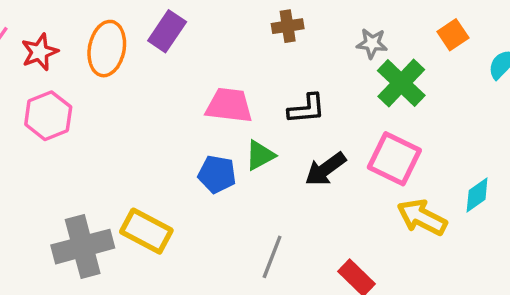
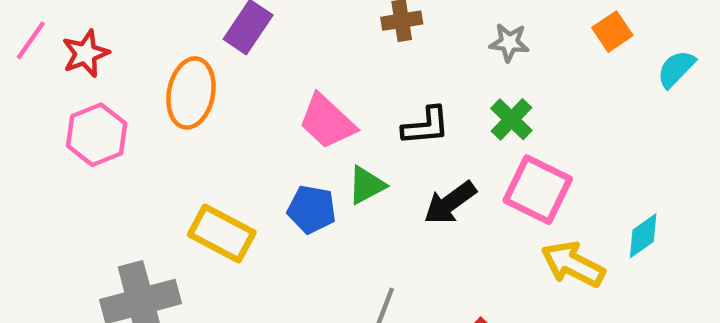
orange ellipse: (107, 49) -> (191, 93), moved
green cross: (401, 83) -> (511, 119), moved, size x0.7
pink trapezoid: (229, 105) -> (327, 122), turned -144
yellow rectangle: (146, 231) -> (222, 233), moved

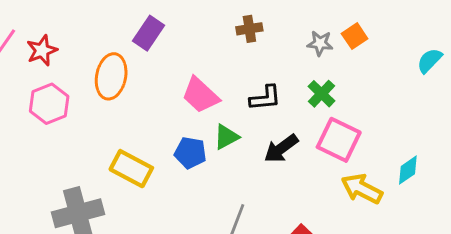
orange square: (612, 32) -> (355, 36), moved

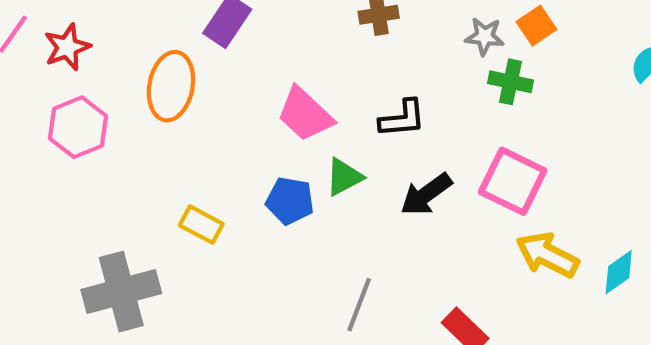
green cross: (321, 94) -> (511, 82), moved, turned -32
yellow rectangle: (131, 169) -> (201, 225), size x0.7
cyan diamond: (408, 170) -> (619, 272), moved

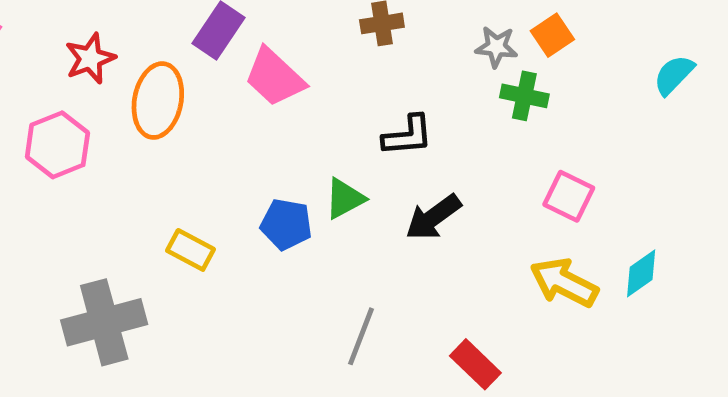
red star: (67, 47) -> (90, 58), moved
pink trapezoid: (305, 114) -> (275, 77), moved
pink square: (513, 181) -> (569, 196), moved, size x0.7
cyan diamond: (619, 272) -> (641, 273), moved

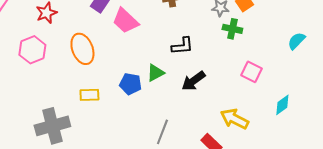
cyan semicircle: (674, 75) -> (296, 41), moved
orange ellipse: (158, 101) -> (82, 49), moved, turned -32
yellow rectangle: (191, 250) -> (89, 95), turned -30
yellow arrow: (564, 283) -> (234, 119), moved

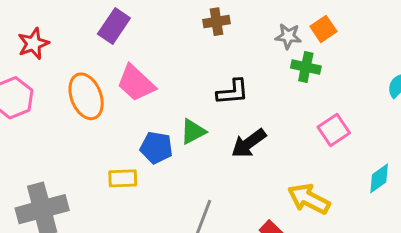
pink trapezoid: (125, 21) -> (136, 83), moved
pink square: (251, 72) -> (334, 130), turned 30
yellow rectangle: (89, 95) -> (123, 178), moved

